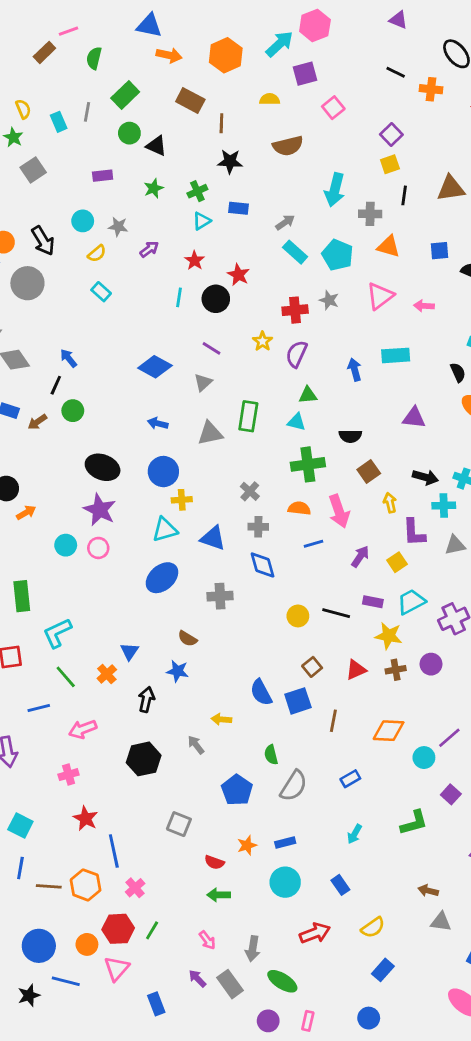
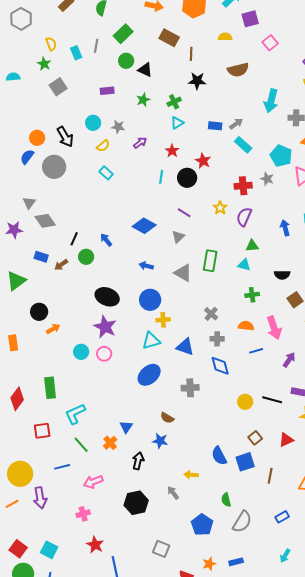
blue rectangle: (238, 208) -> (215, 126), moved
cyan pentagon: (338, 255) -> (281, 156), moved
blue arrow: (69, 358) -> (106, 240), moved
gray triangle: (210, 433) -> (183, 273), turned 42
green cross: (308, 464) -> (252, 295), size x0.6

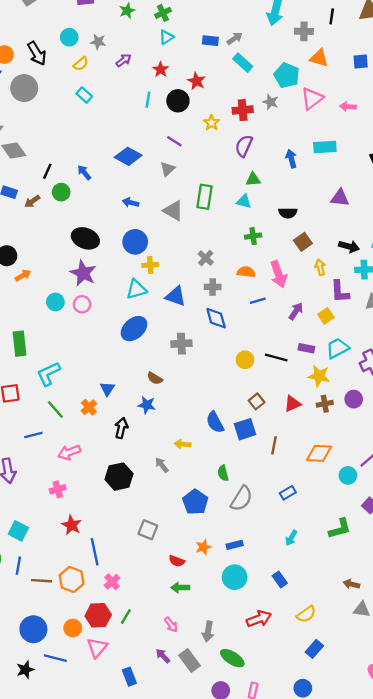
yellow star: (220, 208) -> (211, 123), moved

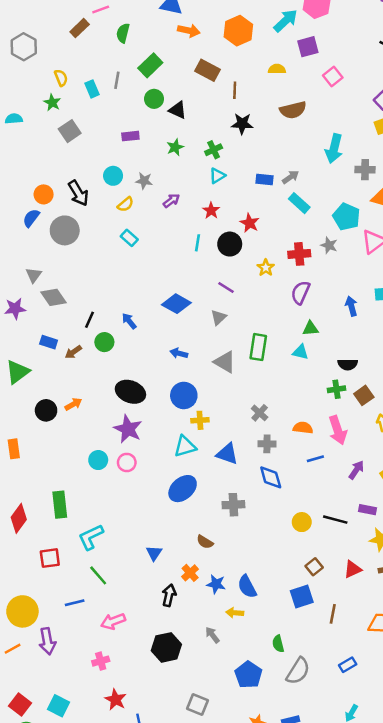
green cross: (253, 236) -> (336, 389), moved
orange arrow: (23, 275) -> (73, 404), moved
blue star: (147, 405) -> (216, 584), moved
orange cross: (89, 407) -> (190, 573), moved
blue semicircle: (215, 422) -> (247, 587), moved

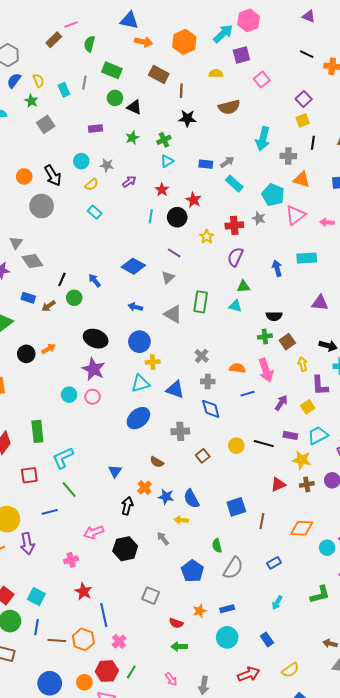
green rectangle: (150, 65) -> (112, 70), turned 66
blue semicircle: (31, 218) -> (14, 81), moved
brown square: (314, 567) -> (203, 456), moved
pink arrow: (113, 621) -> (94, 532), moved

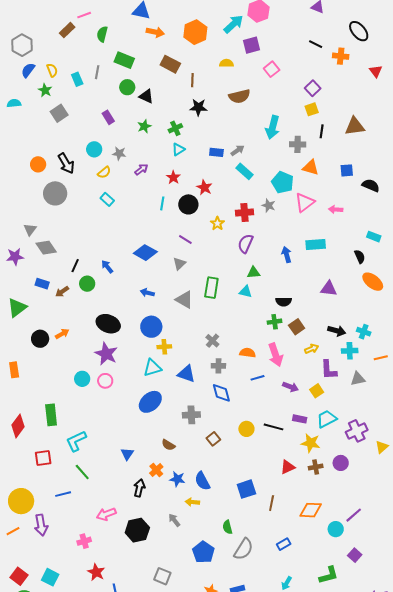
purple rectangle: (96, 128) -> (108, 117), turned 64
yellow arrow: (303, 364) -> (312, 349), turned 80
purple arrow: (281, 403) -> (291, 387), turned 77

